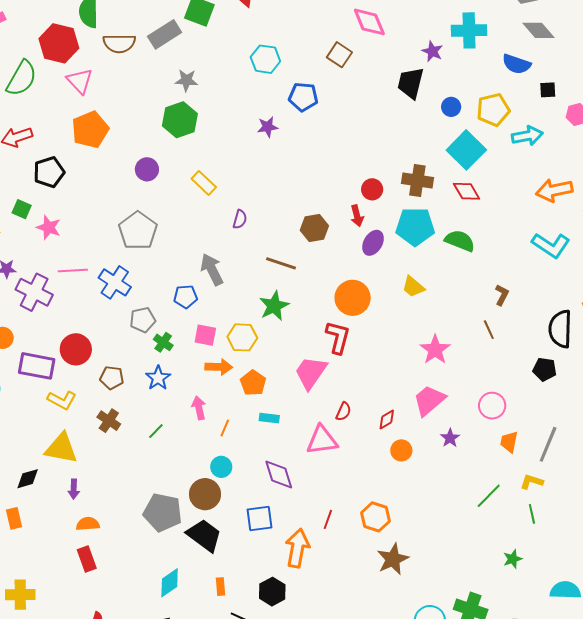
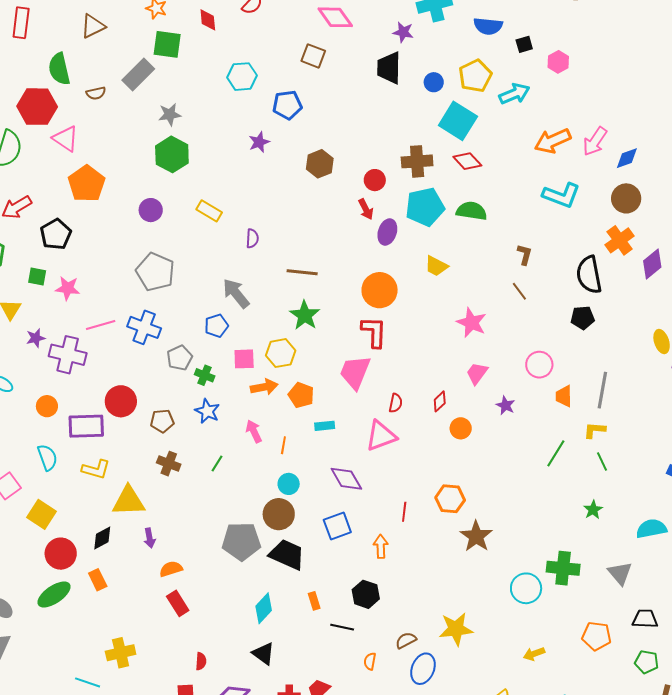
brown semicircle: (119, 43) -> (96, 93), size x0.6
brown hexagon: (314, 228) -> (320, 164), moved
yellow L-shape: (62, 400) -> (96, 469), moved
pink trapezoid: (429, 400) -> (477, 373), size x0.7
orange arrow: (297, 548) -> (381, 546), size x0.6

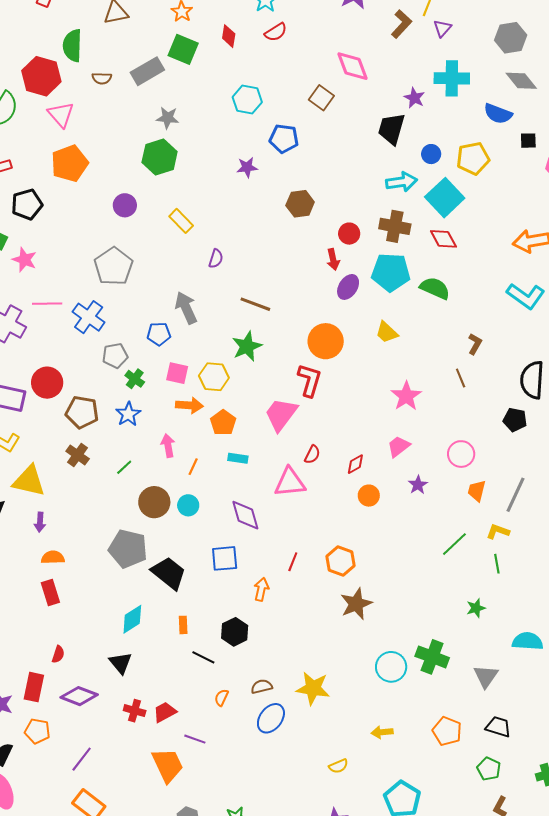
cyan arrow: (514, 94) -> (402, 182), moved
brown pentagon: (162, 421) -> (82, 412), size x1.4
brown circle: (279, 514) -> (154, 502), moved

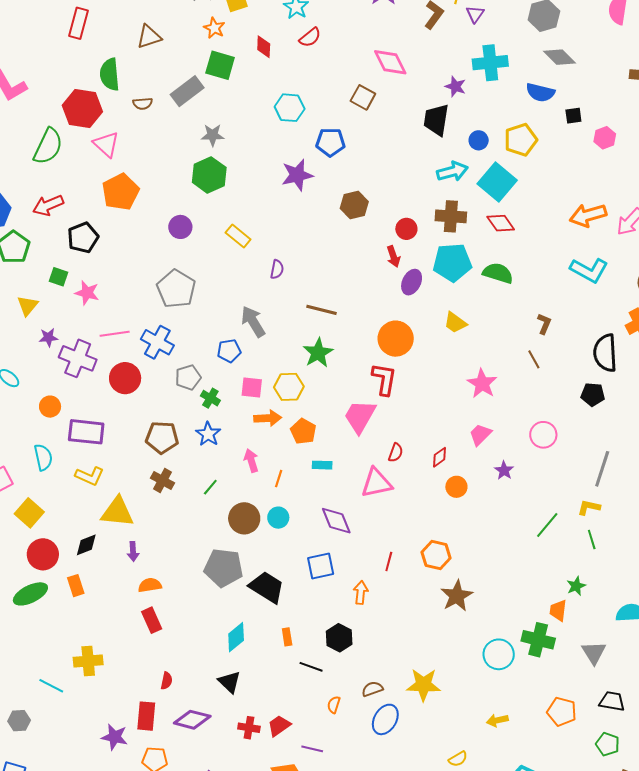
purple star: (247, 167) -> (297, 175), size x1.5
red circle: (47, 383) -> (125, 378), moved
orange trapezoid: (477, 491) -> (558, 610), moved

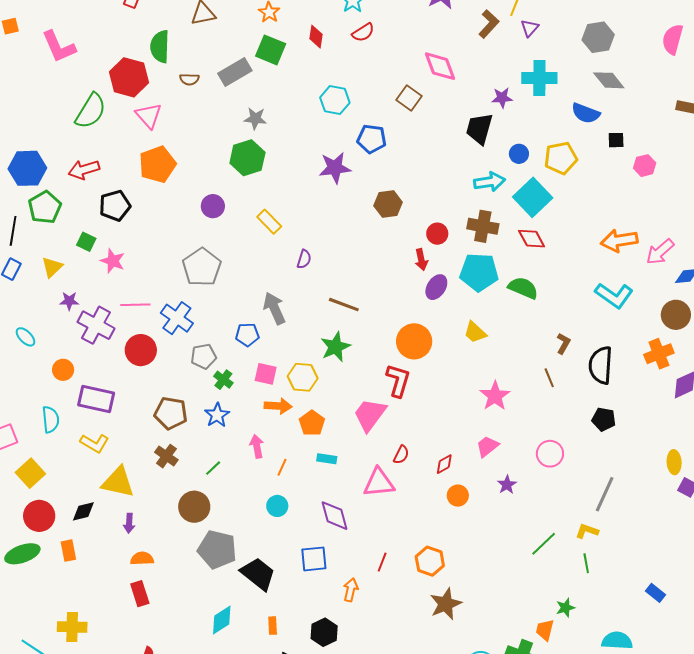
purple star: (455, 86) -> (502, 98), turned -30
black semicircle: (605, 353) -> (601, 365), moved
brown circle: (244, 518) -> (194, 507), moved

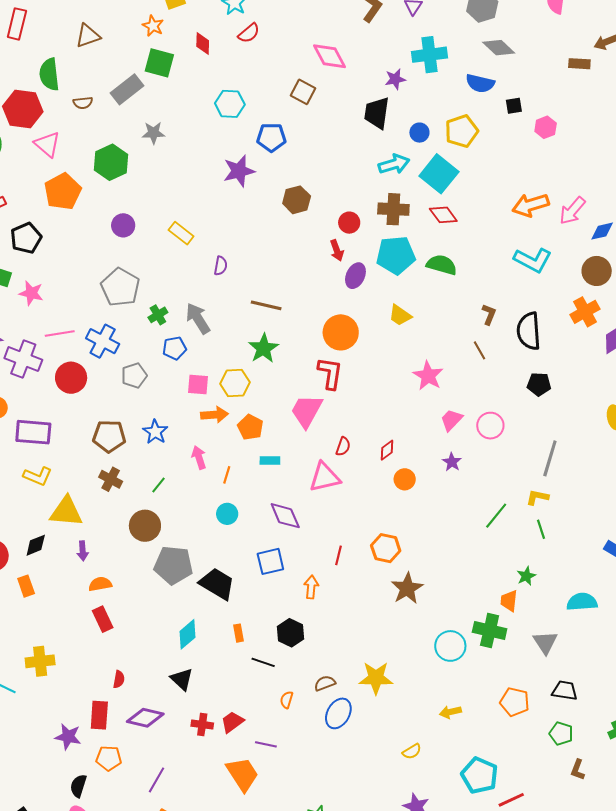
green hexagon: (247, 158) -> (111, 162), moved
green cross: (223, 380) -> (158, 315), moved, turned 30
pink trapezoid: (487, 446) -> (451, 420), moved

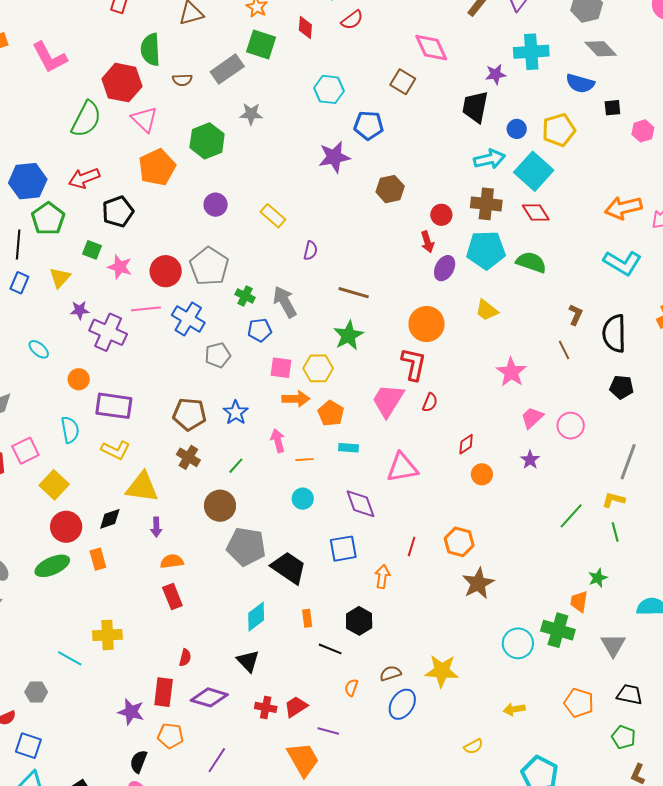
green cross: (158, 315) -> (245, 296), turned -36
red circle: (71, 378) -> (166, 271), moved
red semicircle: (343, 446) -> (430, 402), moved
orange line: (227, 475) -> (305, 460), turned 66

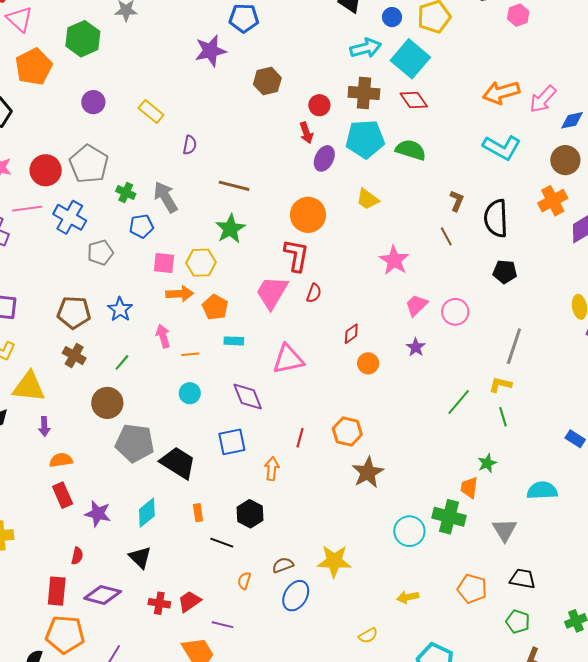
purple star: (131, 712) -> (98, 514), moved
orange pentagon: (170, 736) -> (65, 634), size x1.5

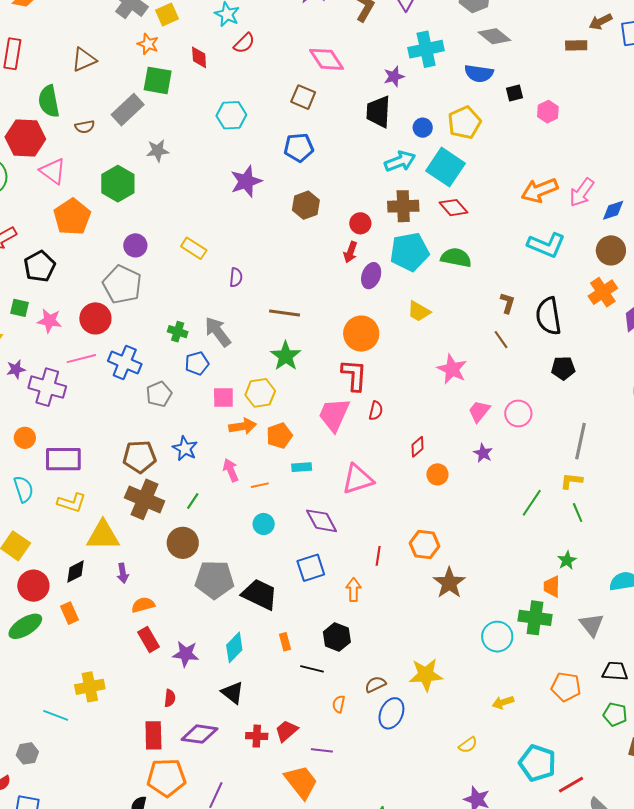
blue pentagon: (244, 18) -> (299, 148), moved
red arrow: (306, 133) -> (350, 252), turned 45
gray pentagon: (89, 164) -> (122, 284), moved
orange pentagon: (215, 307) -> (279, 436), turned 30
brown cross: (74, 356) -> (145, 499), size x1.6

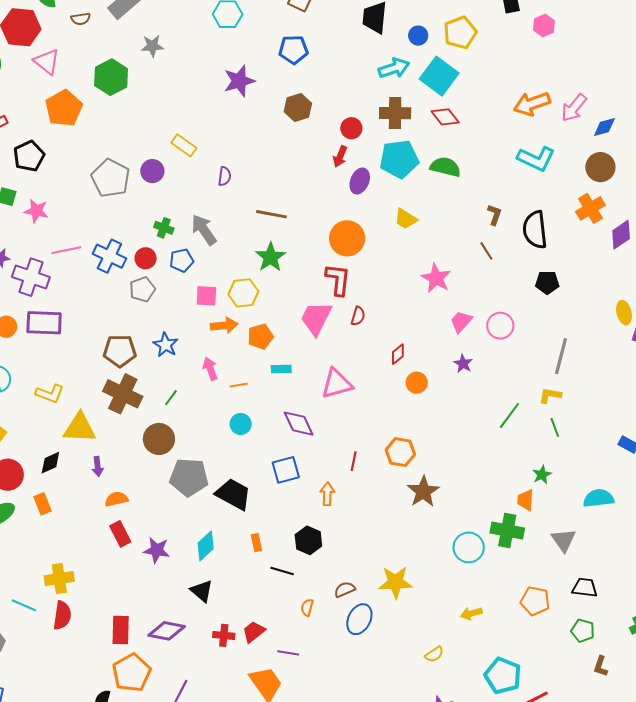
purple circle: (135, 245) -> (152, 171), moved
red circle: (95, 318) -> (146, 258), moved, size x0.7
purple rectangle: (63, 459) -> (44, 323), moved
red semicircle: (170, 698) -> (62, 615), moved, size x1.6
orange pentagon: (166, 778) -> (132, 673), turned -30

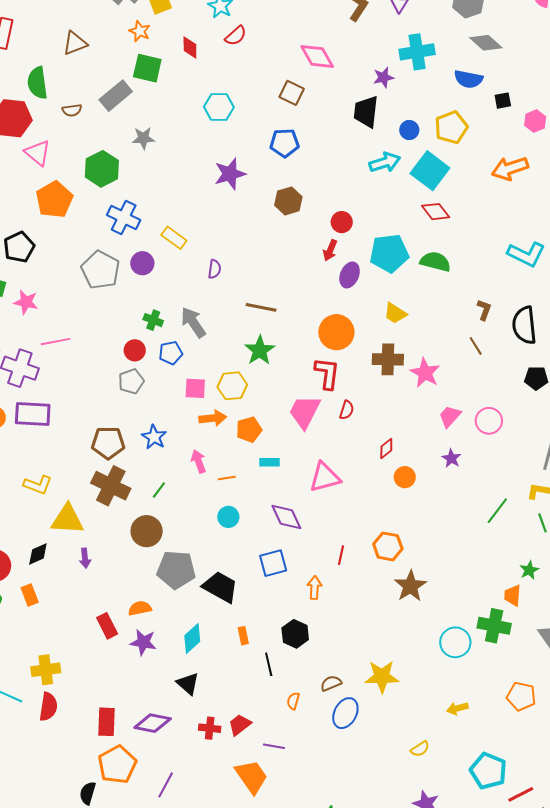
orange arrow: (532, 104) -> (510, 168), moved
brown cross: (395, 113) -> (388, 359), moved
blue cross: (109, 256) -> (124, 218), moved
orange semicircle: (116, 499) -> (140, 608), moved
black line: (282, 571) -> (269, 664), turned 60

